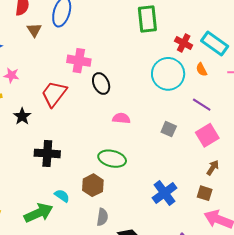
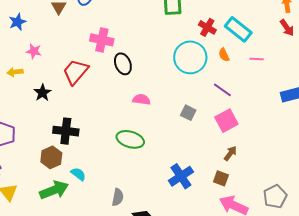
brown hexagon: (93, 185) -> (51, 157), moved

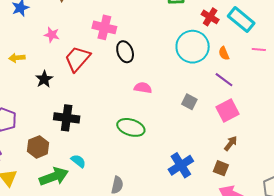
pink star: (34, 51) -> (52, 35), moved
orange semicircle: (224, 55) -> (224, 53), moved
brown hexagon: (51, 157) -> (38, 147), moved

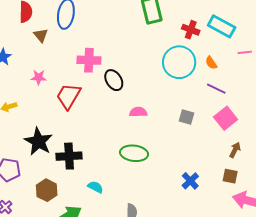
black star: (44, 79) -> (38, 141), moved, size x1.6
cyan semicircle: (78, 161) -> (95, 187), moved
blue cross: (181, 165) -> (190, 181), size x0.7

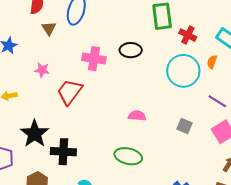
red cross: (191, 30) -> (188, 35), moved
orange semicircle: (211, 63) -> (212, 62), moved, turned 48
black ellipse: (114, 80) -> (131, 50), moved, turned -65

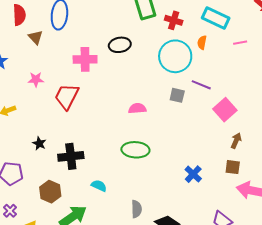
purple line: (217, 101) -> (201, 85), moved
gray square: (184, 126) -> (177, 95), moved
black star: (35, 134) -> (39, 143), size x0.5

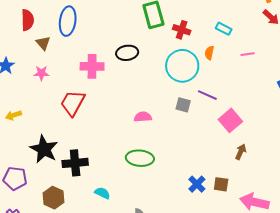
cyan rectangle: (216, 18) -> (224, 29), size x0.6
pink star: (36, 79) -> (41, 73), moved
black star: (39, 143) -> (44, 149), size x2.0
brown square: (233, 167) -> (221, 184), moved

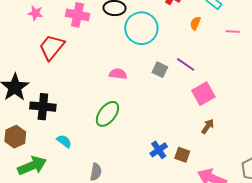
cyan circle: (182, 66) -> (141, 28), moved
pink star: (41, 73) -> (35, 13), moved
green ellipse: (140, 158) -> (107, 114), turned -68

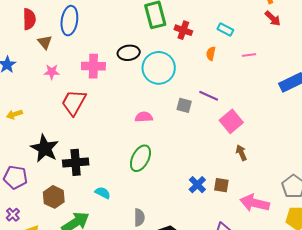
brown arrow: (208, 126) -> (241, 153), turned -49

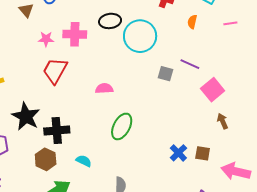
pink star: (52, 72) -> (46, 39), moved
pink semicircle: (144, 117) -> (104, 88), moved
brown hexagon: (54, 197) -> (46, 159), moved

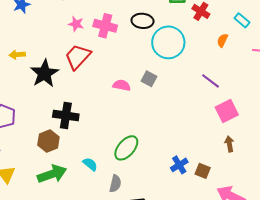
gray square: (165, 74) -> (149, 79), moved
black star: (26, 116) -> (44, 73), moved
green ellipse: (122, 126) -> (126, 148), moved
cyan semicircle: (84, 161) -> (90, 164), moved

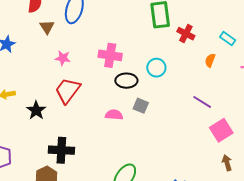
black ellipse: (143, 21) -> (126, 81), moved
pink cross: (105, 26) -> (110, 55), moved
cyan circle: (168, 42) -> (156, 68), size x0.6
black star: (44, 73) -> (36, 110), size x0.7

